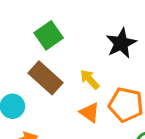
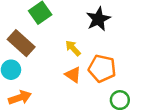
brown rectangle: (46, 78) -> (21, 43), moved

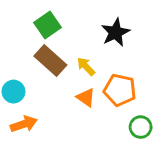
brown rectangle: (21, 43) -> (50, 61), moved

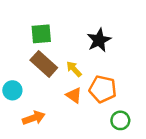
green square: (47, 25) -> (41, 34), turned 30
orange arrow: (24, 124) -> (34, 118), moved

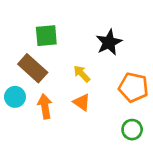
brown rectangle: (44, 64) -> (33, 68), moved
orange pentagon: (103, 89) -> (133, 87), moved
orange arrow: (34, 118) -> (45, 106), moved, turned -80

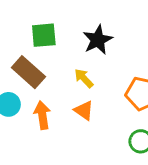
black star: (109, 42) -> (98, 40), moved

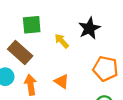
black star: (98, 40) -> (89, 28), moved
yellow arrow: (84, 78) -> (62, 41), moved

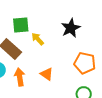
yellow arrow: (62, 41) -> (38, 39), moved

